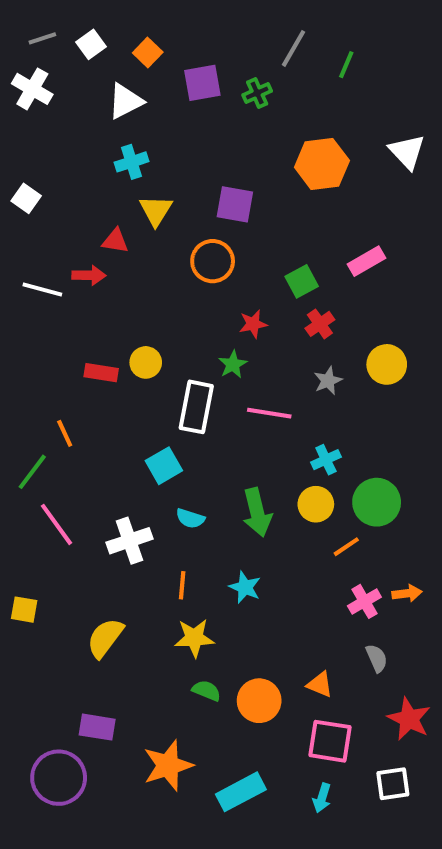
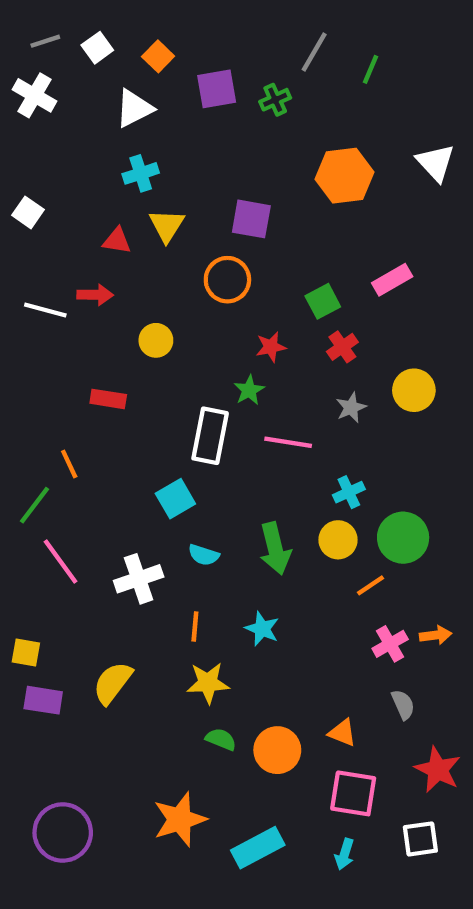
red triangle: (115, 241) -> (117, 241), moved
yellow circle: (146, 362) -> (156, 340), moved
purple rectangle: (97, 727) -> (43, 700), moved

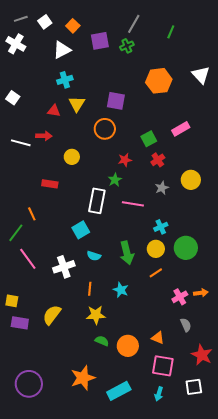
gray line: (314, 52) -> (134, 24), moved
orange line: (371, 585) -> (156, 273), moved

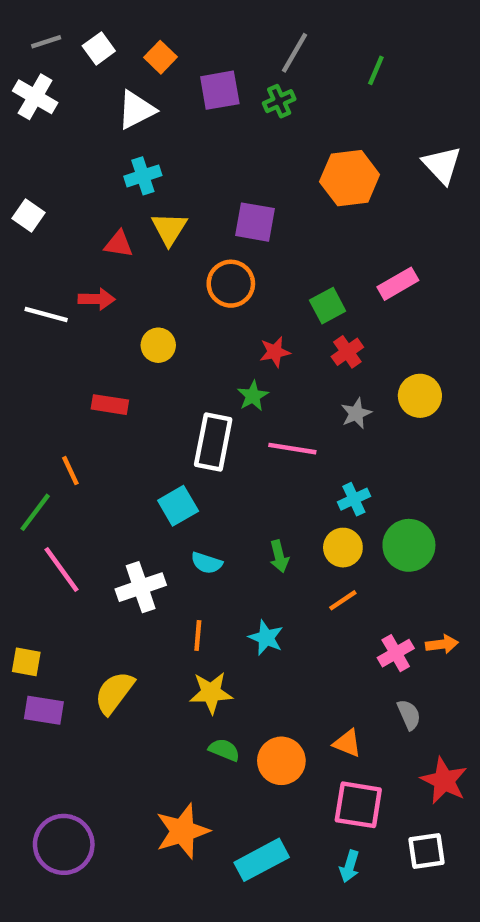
green arrow: (127, 253) -> (279, 556), size x0.6

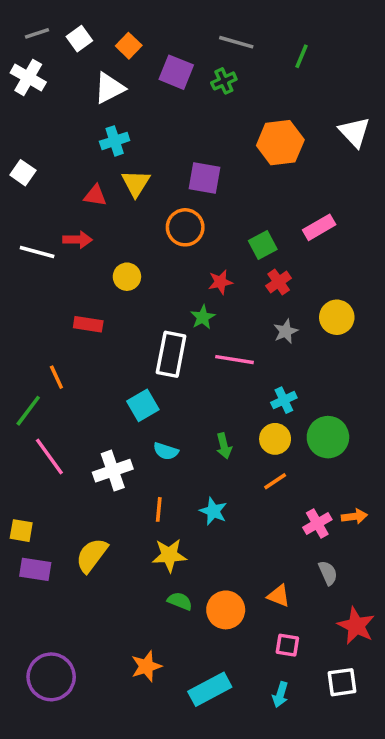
gray line: (295, 53) -> (236, 42), turned 76
purple square: (220, 90) -> (176, 72), turned 32
pink square: (358, 805) -> (287, 645), size x0.6
orange star: (182, 831) -> (146, 666), size x0.7

